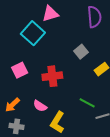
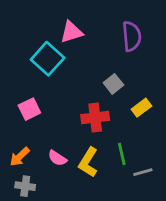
red cross: (52, 76) -> (95, 117), moved
green line: (87, 103) -> (122, 154), turned 49
yellow L-shape: (57, 122) -> (88, 162), moved

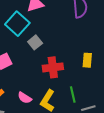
gray square: (113, 84) -> (35, 42), moved
yellow rectangle: (141, 108) -> (87, 60), turned -48

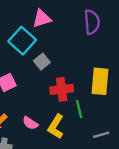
yellow rectangle: (87, 60) -> (100, 81), size x1.6
green line: (73, 95) -> (79, 109), moved

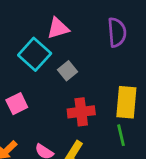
gray square: (42, 62) -> (68, 71), moved
green line: (79, 109) -> (121, 135), moved

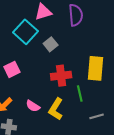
purple semicircle: (117, 32) -> (76, 15), moved
green line: (121, 135) -> (80, 93), moved

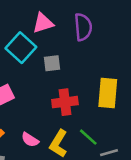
gray square: (51, 44) -> (52, 63), turned 32
green line: (80, 93) -> (88, 137), moved, turned -35

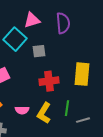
green line: (88, 137) -> (67, 108), turned 56
pink semicircle: (30, 140) -> (22, 110), turned -32

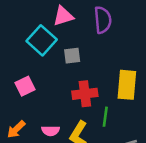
green line: (67, 108) -> (105, 117), moved

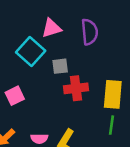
red cross: (85, 94) -> (76, 88), moved
green line: (105, 117) -> (112, 125), moved

